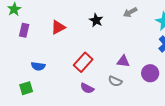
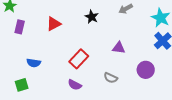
purple triangle: (123, 61) -> (119, 48), moved
purple semicircle: (87, 88) -> (75, 85), moved

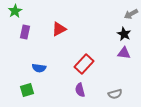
black star: (92, 17) -> (124, 34), moved
gray semicircle: (111, 78) -> (115, 94), moved, turned -40
purple semicircle: (75, 85) -> (80, 90), turned 48

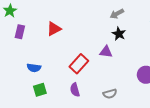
gray arrow: (131, 14) -> (117, 14), moved
purple triangle: (124, 53) -> (106, 52), moved
green square: (27, 90) -> (40, 90), moved

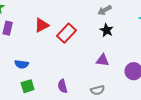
purple triangle: (106, 52) -> (103, 60), moved
red rectangle: (79, 64) -> (67, 33), moved

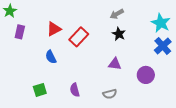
blue semicircle: (22, 64) -> (51, 57), moved, turned 56

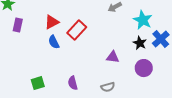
cyan star: (161, 23) -> (143, 20), moved
black star: (119, 34) -> (140, 43), moved
blue semicircle: (51, 57) -> (54, 42), moved

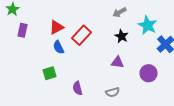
black star: (140, 43) -> (122, 36), moved
green square: (38, 83) -> (50, 73), moved

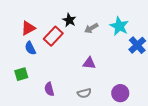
gray arrow: (120, 12) -> (91, 28), moved
black star: (122, 36) -> (69, 20), moved
purple circle: (148, 73) -> (120, 93), moved

